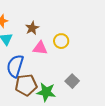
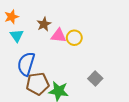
pink triangle: (40, 48) -> (59, 36), moved
gray square: (72, 81) -> (95, 79), moved

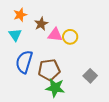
orange star: (12, 17) -> (20, 15), moved
brown pentagon: (38, 84) -> (49, 70), moved

